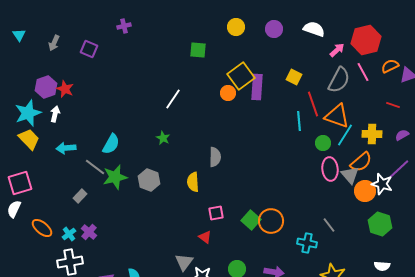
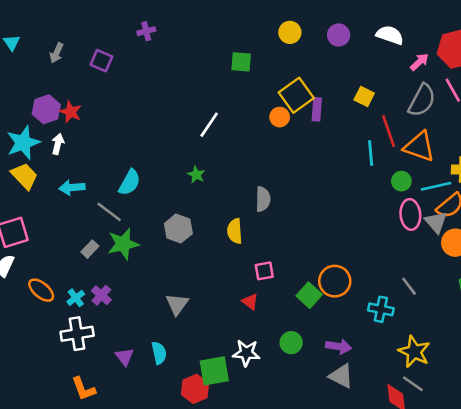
purple rectangle: (257, 87) -> (317, 109), size x0.7
cyan line: (345, 135) -> (436, 186), moved, turned 45
green star: (115, 177) -> (123, 244), moved
green square: (251, 220) -> (309, 295), moved
gray triangle: (184, 262) -> (177, 304), moved

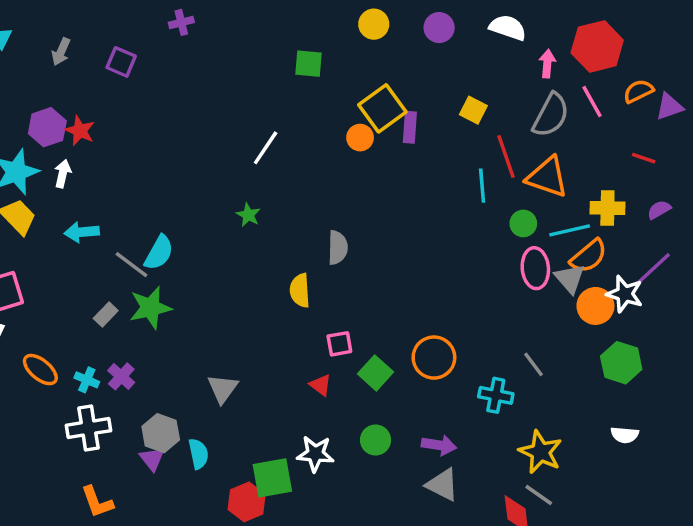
pink arrow: (419, 62) -> (547, 64), turned -42
cyan semicircle: (130, 182) -> (159, 253), moved
gray hexagon: (178, 229) -> (161, 433), moved
green square: (309, 295) -> (375, 373), moved
cyan cross: (76, 298) -> (87, 380), turned -30

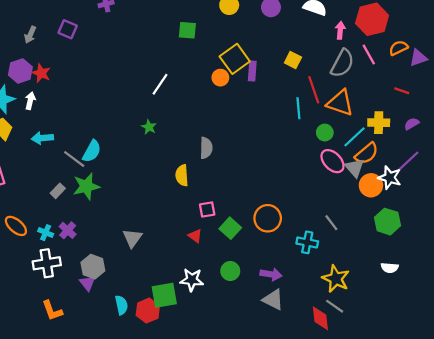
gray arrow: (61, 52) -> (30, 35), moved
cyan line: (570, 230) -> (354, 137), turned -30
pink ellipse: (535, 268) -> (332, 161), turned -40
cyan semicircle: (198, 454) -> (121, 305), moved

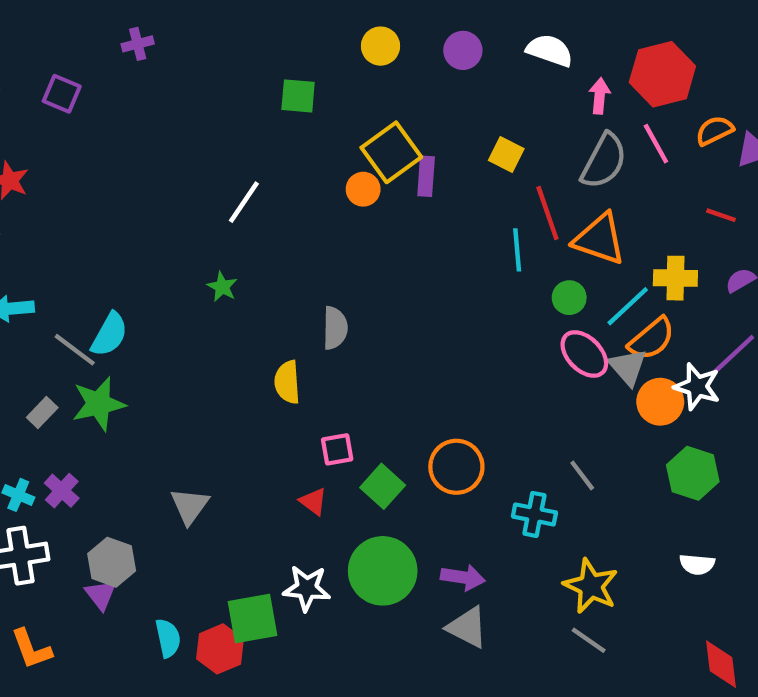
green circle: (230, 271) -> (383, 571), size x1.8
red diamond: (320, 318) -> (721, 664), moved

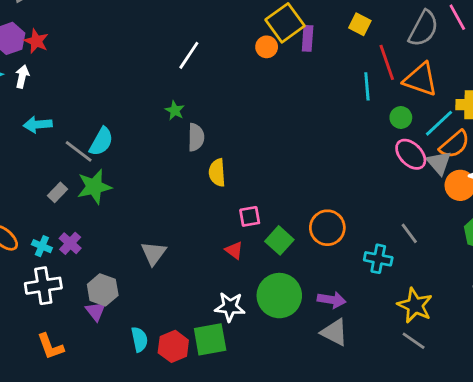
gray semicircle: (335, 328) -> (196, 137), moved
green square: (253, 619) -> (210, 339), moved

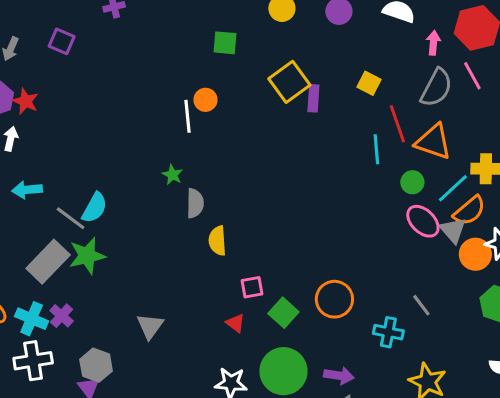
orange circle: (267, 47) -> (206, 100), moved
white line: (189, 55) -> (188, 116), turned -40
gray rectangle: (57, 192) -> (48, 262), size x2.0
cyan cross: (42, 246) -> (32, 319), size x1.5

